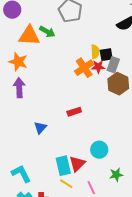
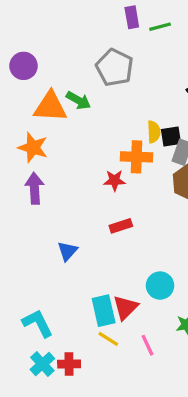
red star: (98, 67) -> (115, 180), moved
orange cross: (84, 68) -> (137, 157), turned 36

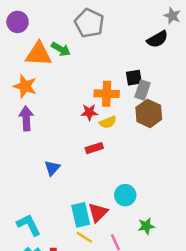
yellow semicircle: (154, 132) -> (108, 122), moved, turned 70

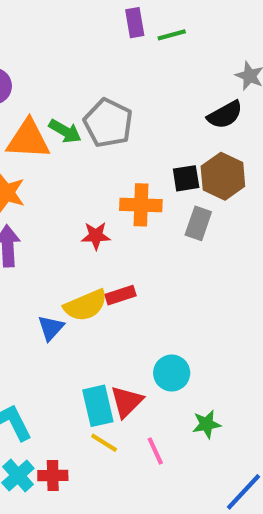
gray pentagon: (89, 23) -> (108, 123), moved
gray rectangle: (143, 90) -> (198, 223), moved
red star: (89, 112) -> (96, 236), moved
brown hexagon: (149, 113) -> (223, 176), moved
yellow semicircle: (108, 122) -> (86, 305), moved, size x1.5

